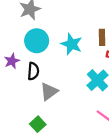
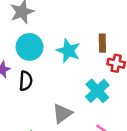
gray triangle: (49, 91) -> (62, 113), moved

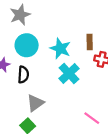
cyan cross: (97, 91) -> (69, 74), moved
gray triangle: (62, 113) -> (35, 103), moved

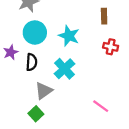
brown rectangle: (90, 42) -> (104, 16), moved
cyan cross: (69, 74) -> (64, 69), moved

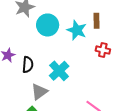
cyan circle: (35, 32) -> (48, 25), moved
cyan star: (69, 36) -> (77, 30), moved

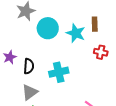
cyan cross: (59, 71) -> (59, 72), turned 30
gray triangle: (39, 92) -> (30, 92), moved

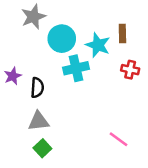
cyan cross: (59, 72) -> (76, 68), moved
gray triangle: (30, 92) -> (39, 121), turned 30

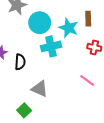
gray triangle: (39, 121) -> (40, 89), moved, turned 30
pink line: (119, 139) -> (87, 80), moved

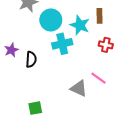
gray triangle: (40, 89) -> (79, 88), moved
green square: (24, 110) -> (35, 108), turned 32

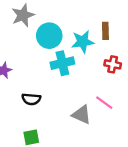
cyan star: (80, 25) -> (83, 42), turned -30
black semicircle: (31, 59) -> (31, 99), moved, turned 91

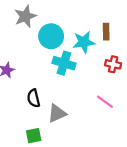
cyan cross: (62, 63) -> (64, 63), turned 30
black semicircle: (31, 99) -> (34, 98), turned 72
gray triangle: (82, 115) -> (57, 113), moved, turned -48

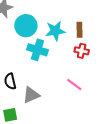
brown rectangle: (106, 32) -> (79, 30), moved

